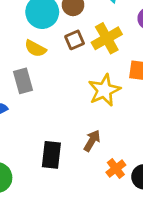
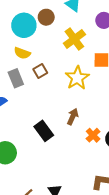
brown square: (75, 40) -> (40, 71), moved
black rectangle: (51, 155) -> (44, 131), turned -36

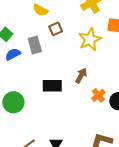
gray rectangle: (16, 78) -> (35, 45), moved
black rectangle: (44, 131) -> (52, 86), turned -60

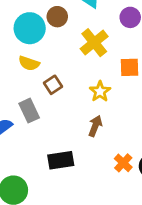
yellow star: (90, 39) -> (100, 91), size x0.7
brown arrow: (81, 76) -> (95, 126), moved

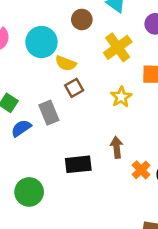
cyan circle: (30, 28) -> (41, 42), moved
yellow semicircle: (29, 63) -> (66, 63), moved
brown arrow: (95, 126) -> (117, 147), moved, turned -30

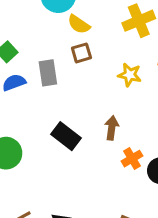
yellow star: (121, 97) -> (130, 75), turned 30
black rectangle: (78, 164) -> (66, 136), turned 30

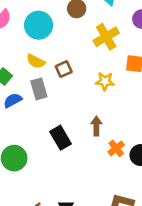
yellow semicircle: (79, 24) -> (36, 61), moved
black rectangle: (66, 136) -> (61, 138), turned 30

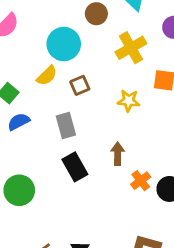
cyan circle: (39, 25) -> (64, 44), moved
yellow semicircle: (36, 61) -> (47, 76), turned -72
gray rectangle: (39, 89) -> (66, 126), moved

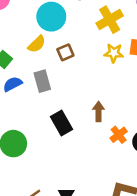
yellow star: (129, 101) -> (114, 53), moved
gray rectangle: (66, 126) -> (42, 81), moved

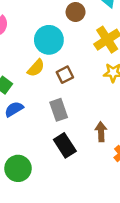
gray rectangle: (42, 81) -> (59, 110), moved

